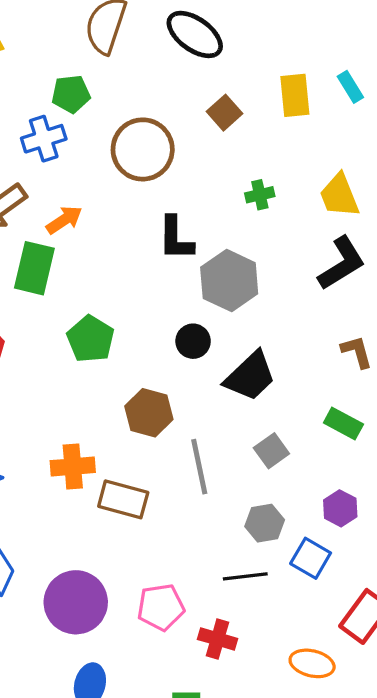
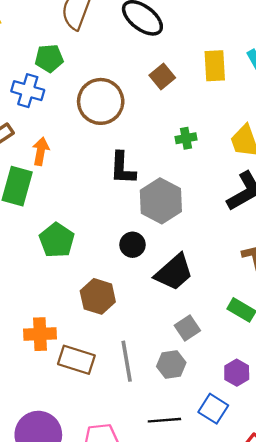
blue cross: (44, 139) -> (28, 91), turned 32
orange arrow: (64, 220) -> (41, 151), turned -48
gray line: (199, 467) -> (127, 361), moved
gray hexagon: (265, 523) -> (171, 364), moved

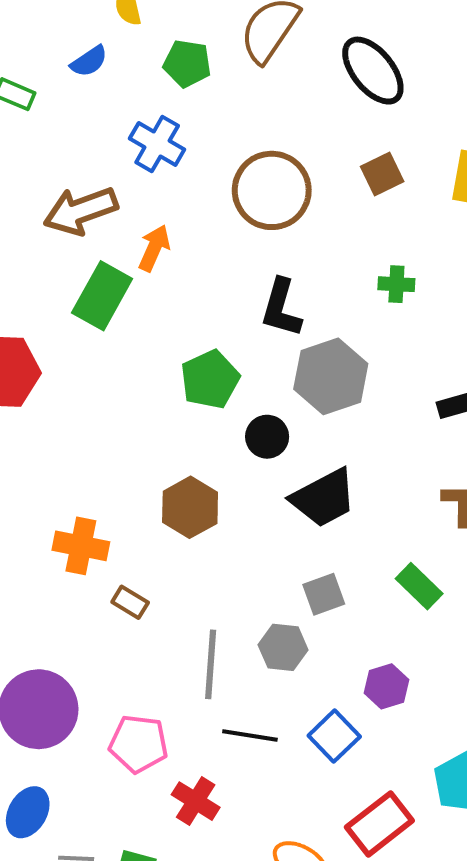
green pentagon: (49, 58) -> (187, 63), moved
green pentagon: (57, 240) -> (210, 379), moved
brown rectangle: (76, 360) -> (130, 602), size x0.6
gray line: (127, 361) -> (211, 664), moved

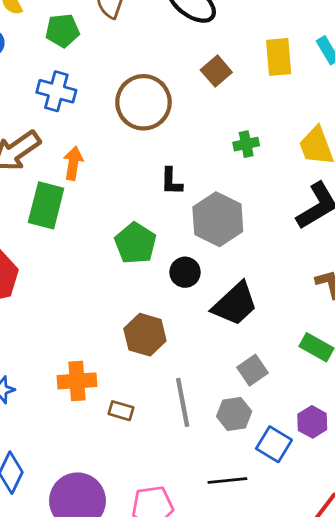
black L-shape: (281, 308) -> (171, 181), size x0.7
gray line: (211, 664) -> (183, 402), moved
blue square: (334, 736) -> (274, 444), moved

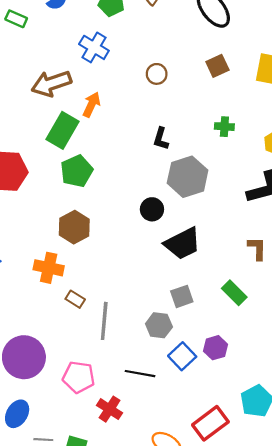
brown circle: (143, 102) -> (157, 74), size x0.5
green pentagon: (135, 243) -> (77, 171), moved
brown hexagon: (145, 335) -> (74, 227), moved
gray line: (183, 402) -> (104, 321), moved

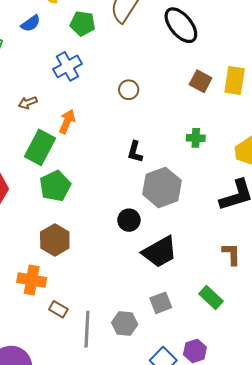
blue cross: (94, 47) -> (67, 66), turned 32
brown square: (217, 66) -> (201, 81), moved, turned -35
brown arrow: (51, 83) -> (28, 103), size x0.5
gray hexagon: (159, 325) -> (125, 324), moved

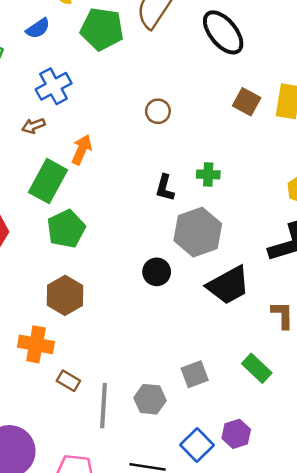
green pentagon: (83, 23) -> (102, 29), size x1.4
blue cross: (67, 66) -> (54, 86), moved
green cross: (196, 138) -> (208, 174), moved
black trapezoid: (160, 252) -> (228, 285), moved

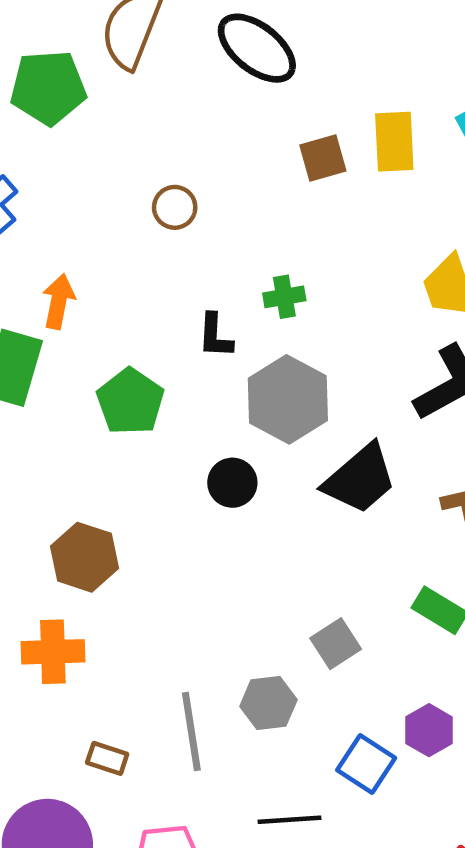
brown square: (247, 102) -> (323, 158), turned -32
green pentagon: (66, 229) -> (130, 402), moved
brown rectangle: (68, 381) -> (107, 758), moved

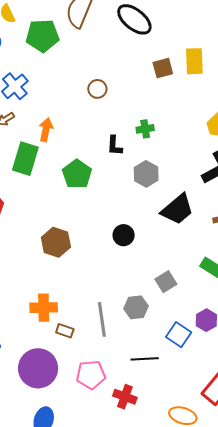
gray hexagon: (288, 399) -> (146, 174), size x0.7
black circle: (232, 483) -> (124, 235), moved
orange cross: (53, 652) -> (44, 308), moved

